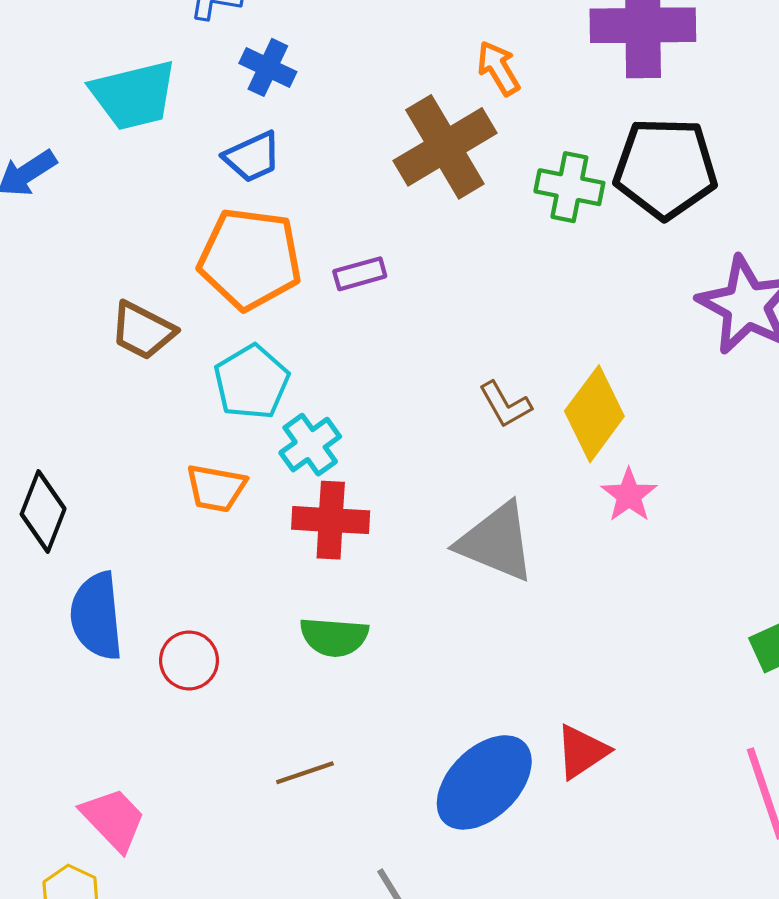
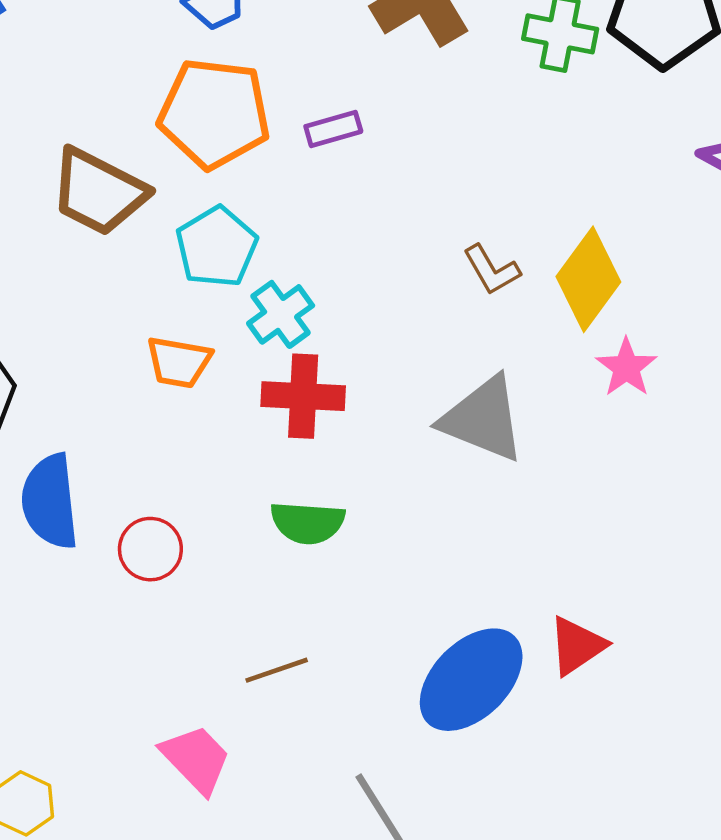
brown trapezoid: (143, 331) -> (98, 192), size x1.4
pink trapezoid: (113, 819) -> (196, 759), moved

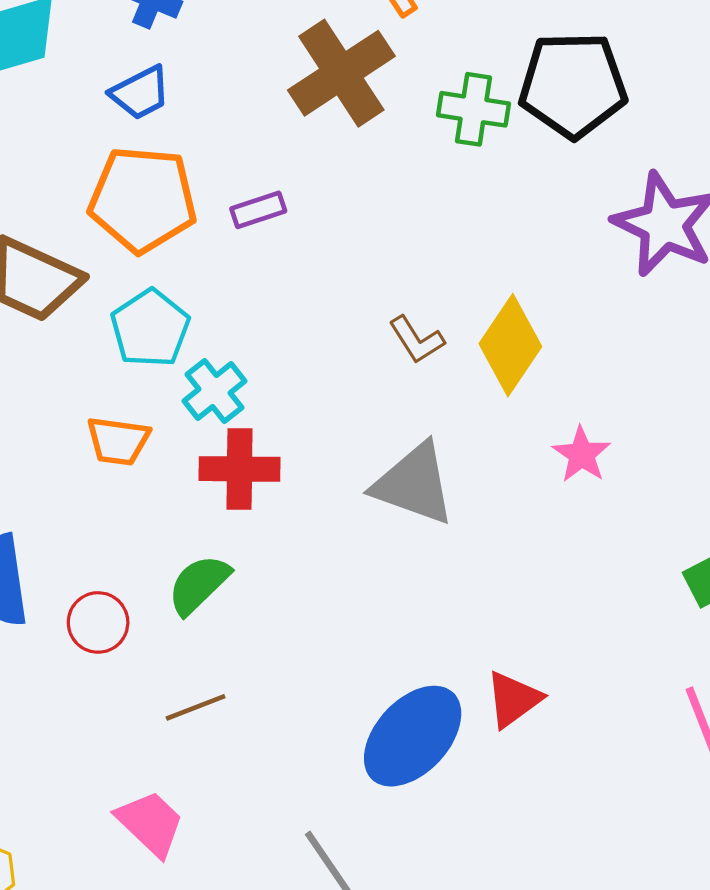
pink star: (626, 367) -> (582, 454), moved
green semicircle: (308, 523) -> (199, 585), moved, turned 134
brown line: (277, 670) -> (196, 707), moved

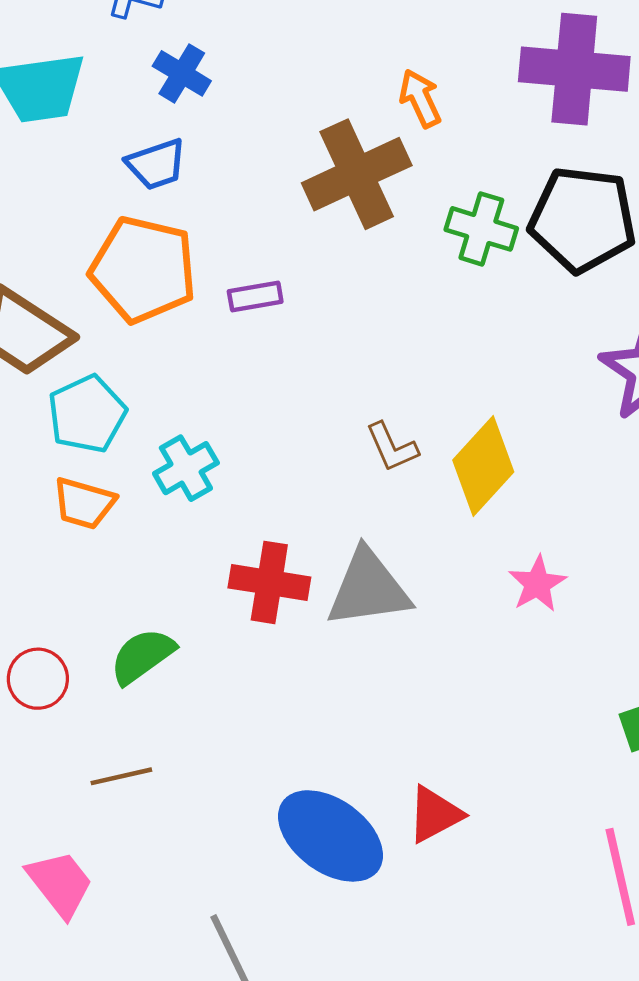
cyan pentagon: (150, 328) -> (87, 414), moved
red cross: (240, 469) -> (269, 582), moved
gray triangle: (414, 484) -> (368, 588), turned -36
blue ellipse: (413, 736) -> (330, 836), turned 75

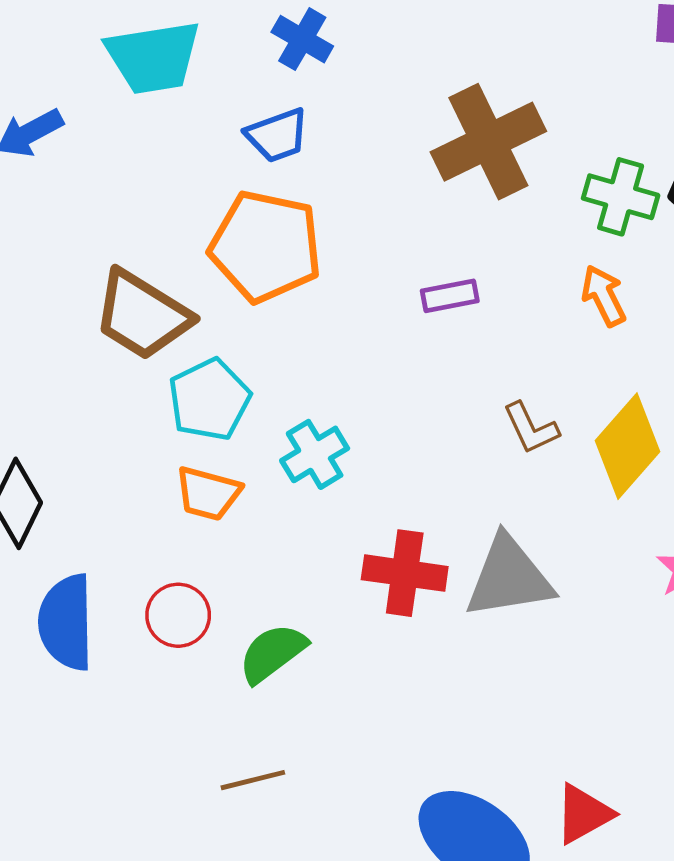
orange arrow: (420, 98) -> (604, 296), moved
purple rectangle: (255, 297) -> (450, 296), moved
red circle: (38, 679) -> (178, 615), moved

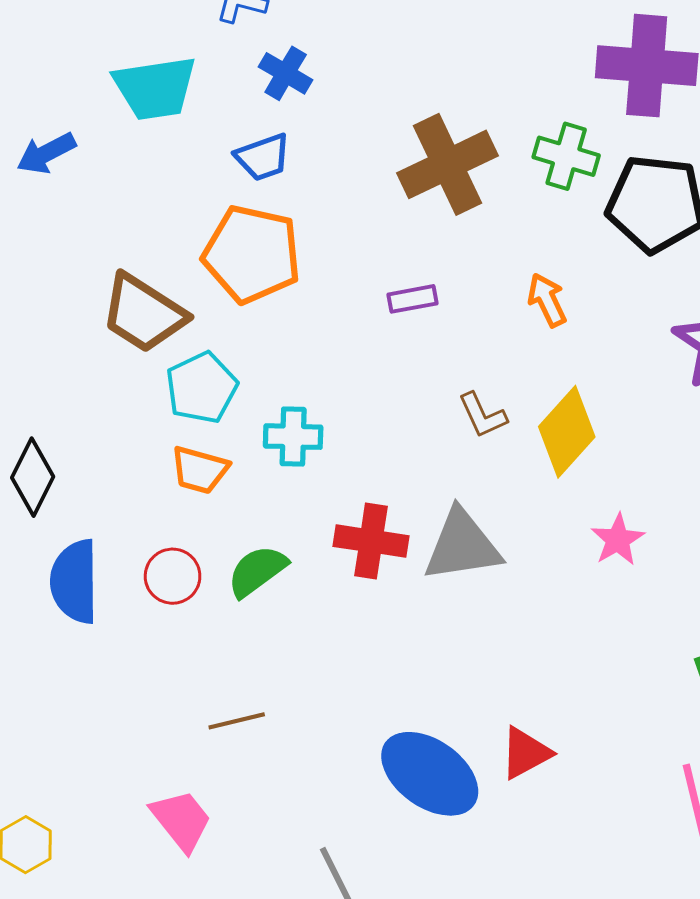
green cross: (621, 197) -> (566, 156), moved
cyan cross: (315, 454) -> (293, 437), turned 32
green semicircle: (272, 653) -> (257, 571), moved

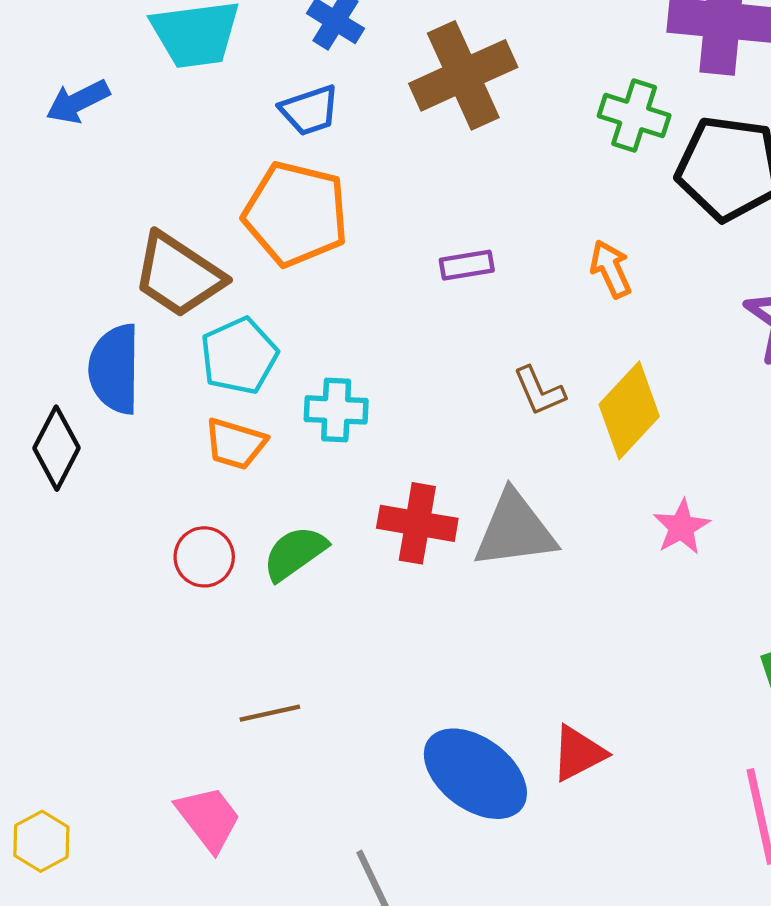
brown cross: (447, 164) -> (463, 75), moved
blue semicircle: (75, 581) -> (115, 369), moved

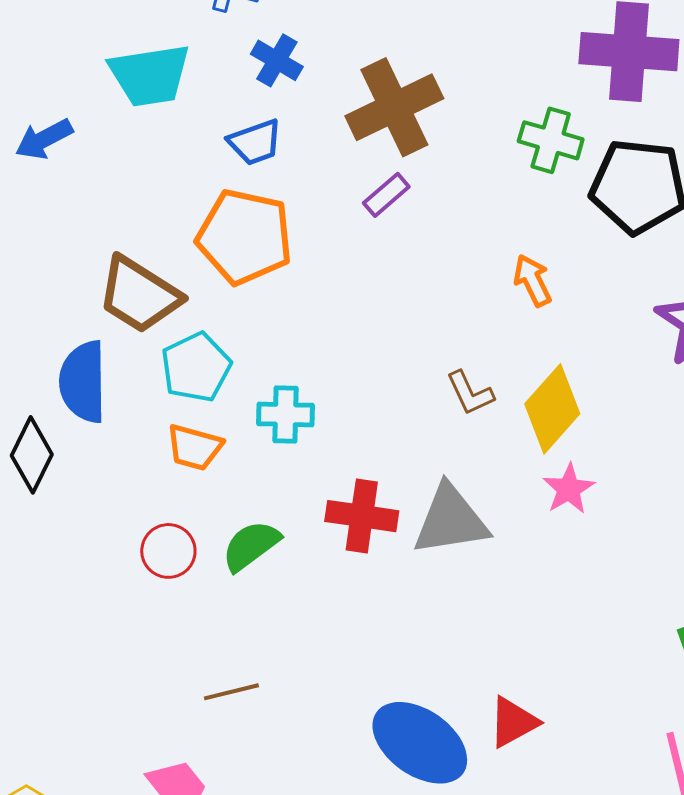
purple rectangle: (467, 265) -> (386, 195), moved, turned -30
pink star: (681, 527) -> (569, 489), moved

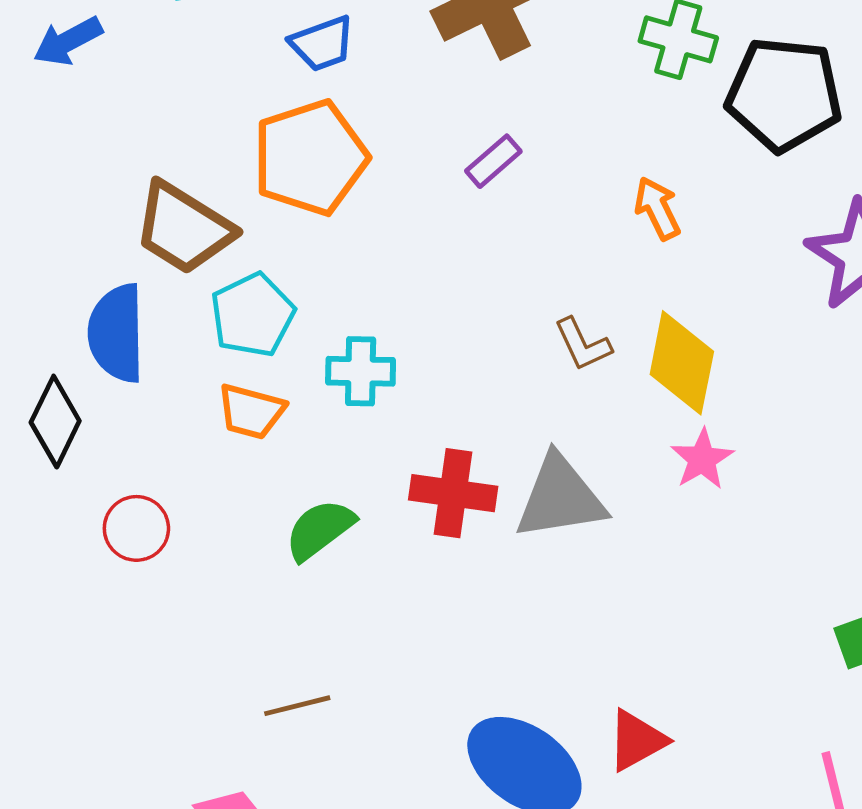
purple rectangle: (386, 195) -> (493, 161), moved
orange pentagon: (245, 237) -> (310, 158), turned -30
yellow diamond: (552, 409) -> (682, 363), turned -30
red circle: (168, 551) -> (136, 528), moved

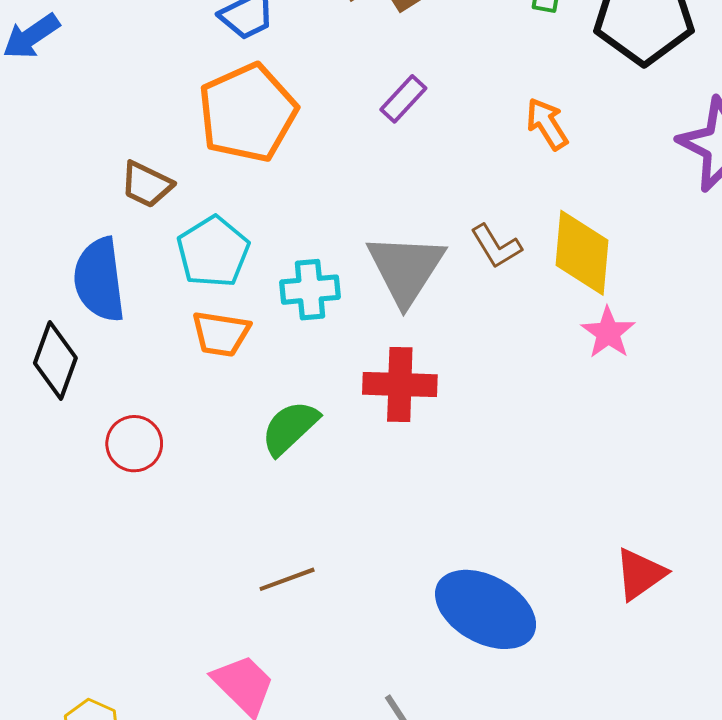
brown trapezoid: (184, 228) -> (147, 184), size x0.6
gray triangle: (560, 498) -> (406, 269), moved, turned -42
red triangle: (637, 740) -> (640, 574), moved

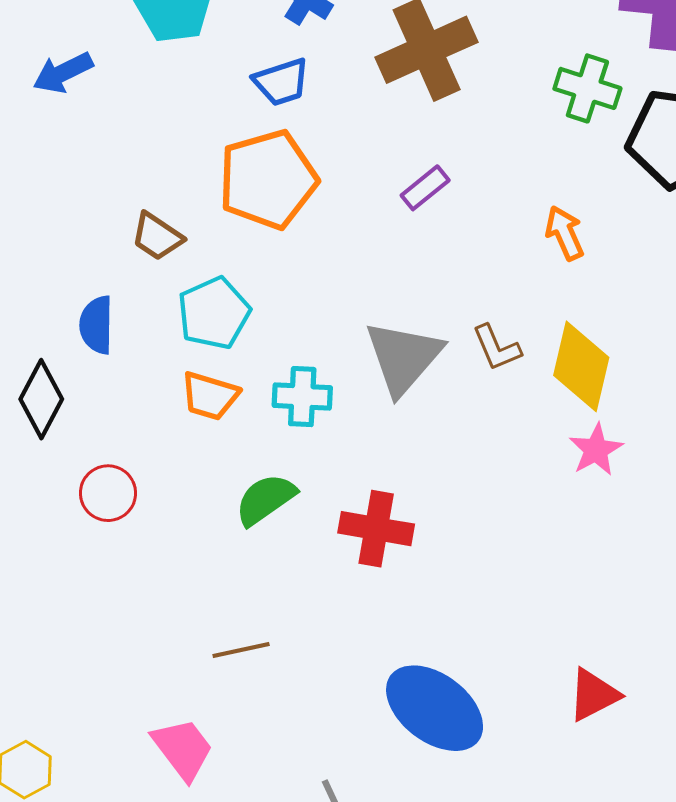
blue semicircle: (99, 280) -> (96, 325), size x0.7
cyan cross: (310, 290) -> (302, 397), moved
red cross: (400, 385) -> (376, 529), moved

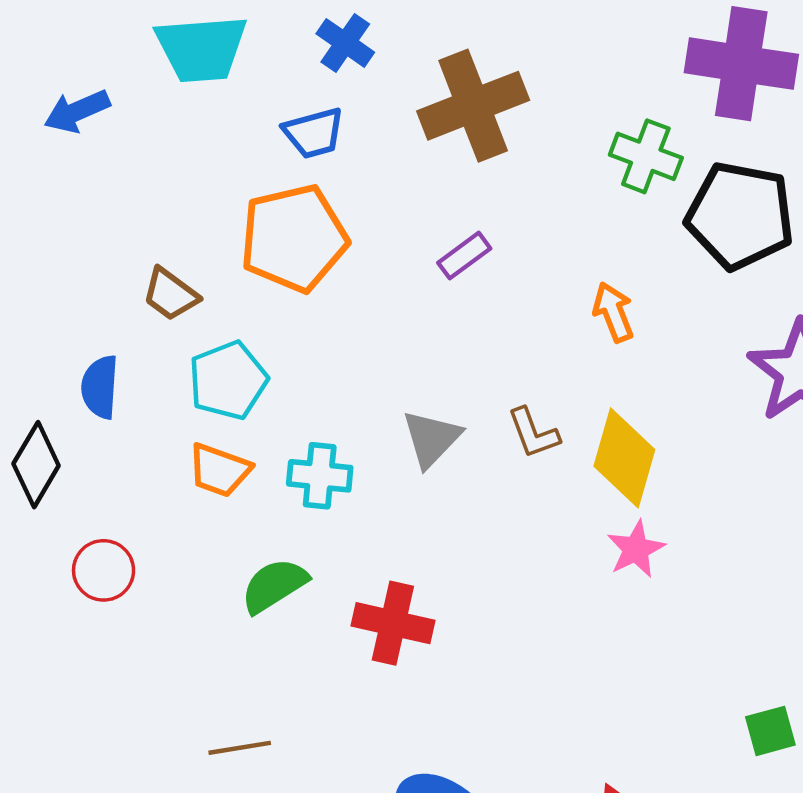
gray triangle: (403, 357) -> (432, 439), size x0.7

